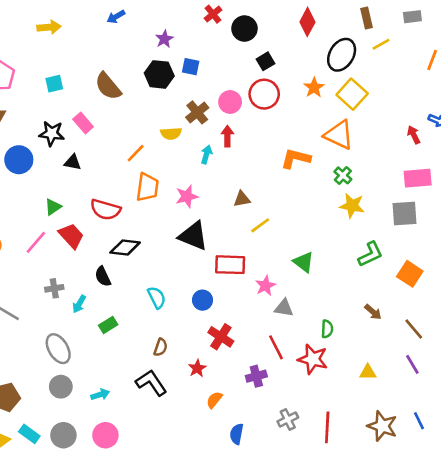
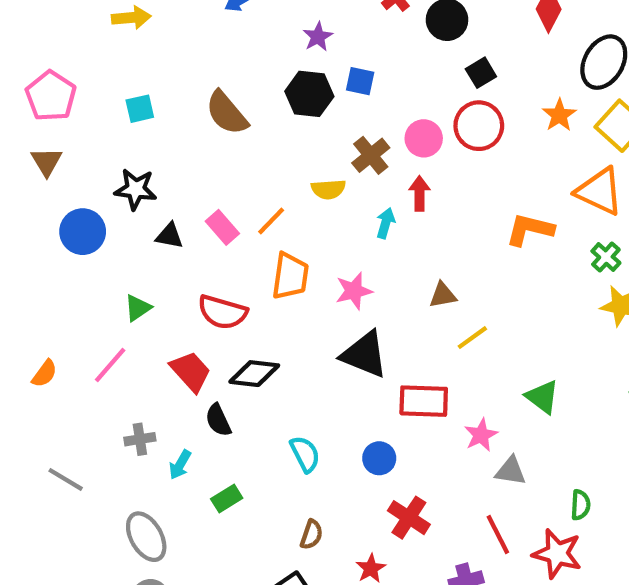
pink rectangle: (83, 123) -> (222, 227), moved
red trapezoid: (71, 236) -> (191, 371), moved

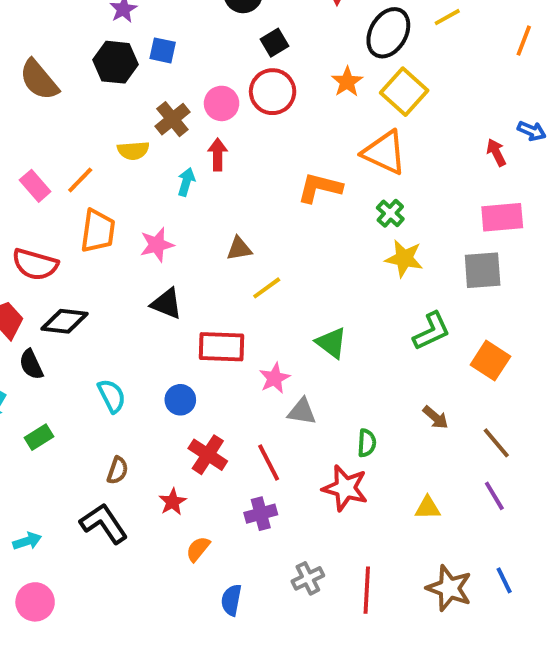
black triangle: (364, 354) -> (167, 304), size x0.7
red line: (498, 535) -> (269, 463), moved

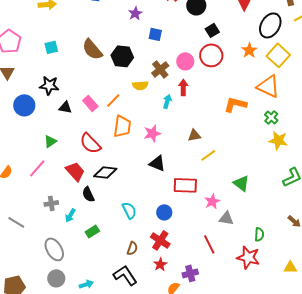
black hexagon: (116, 62) -> (122, 56), moved
red semicircle: (35, 264) -> (90, 143), turned 30
red cross: (208, 455) -> (160, 240), moved
purple cross: (261, 514) -> (190, 273), moved

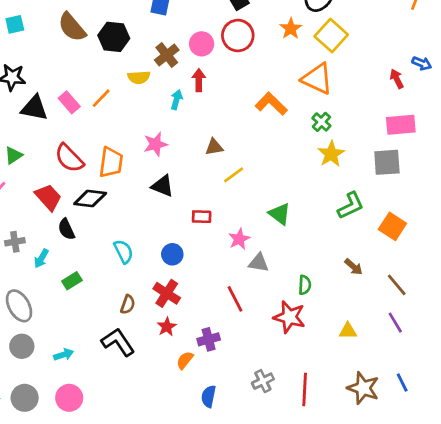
orange L-shape: (235, 104) -> (271, 104), turned 30
black triangle: (65, 107) -> (34, 108), size x1.5
orange trapezoid: (122, 126) -> (111, 162), moved
yellow star: (278, 140) -> (331, 154), turned 30
red rectangle: (185, 185) -> (202, 217), size x0.6

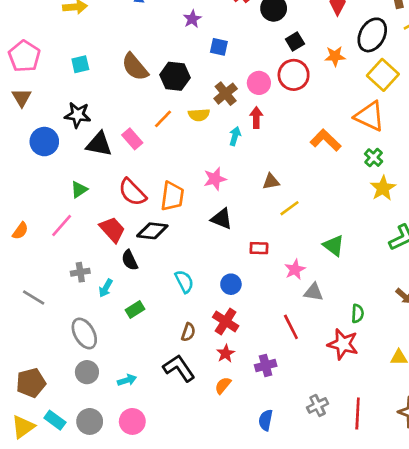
orange star: (291, 29) -> (335, 56), moved, turned 30
orange line: (101, 98) -> (163, 119), moved
orange semicircle: (185, 360) -> (223, 385), moved

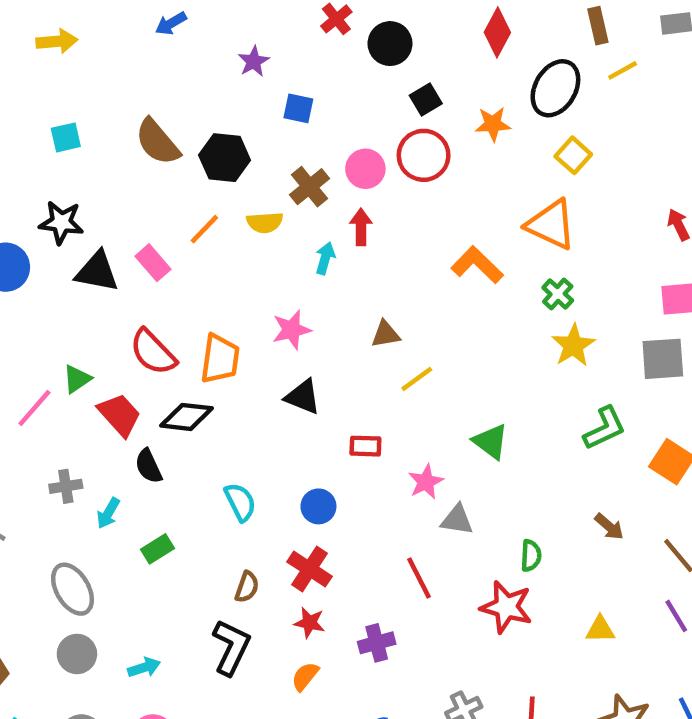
yellow square: (383, 75) -> (573, 155), size x0.7
green triangle: (79, 190) -> (77, 379), moved
red star: (226, 353) -> (310, 623), turned -30
black L-shape: (179, 368) -> (231, 647), turned 60

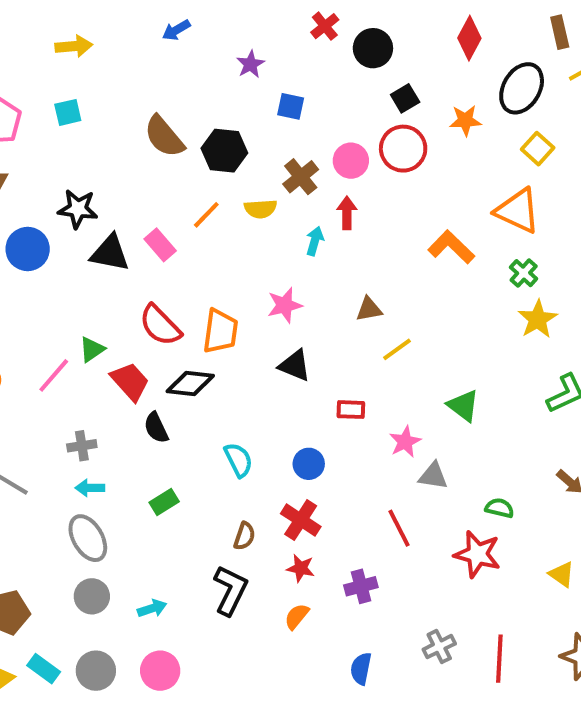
cyan square: (66, 137) -> (68, 112), moved
cyan arrow: (108, 513) -> (90, 488), moved, turned 60
green semicircle: (531, 556) -> (499, 508), turned -80
yellow triangle: (600, 629) -> (562, 574), turned 36

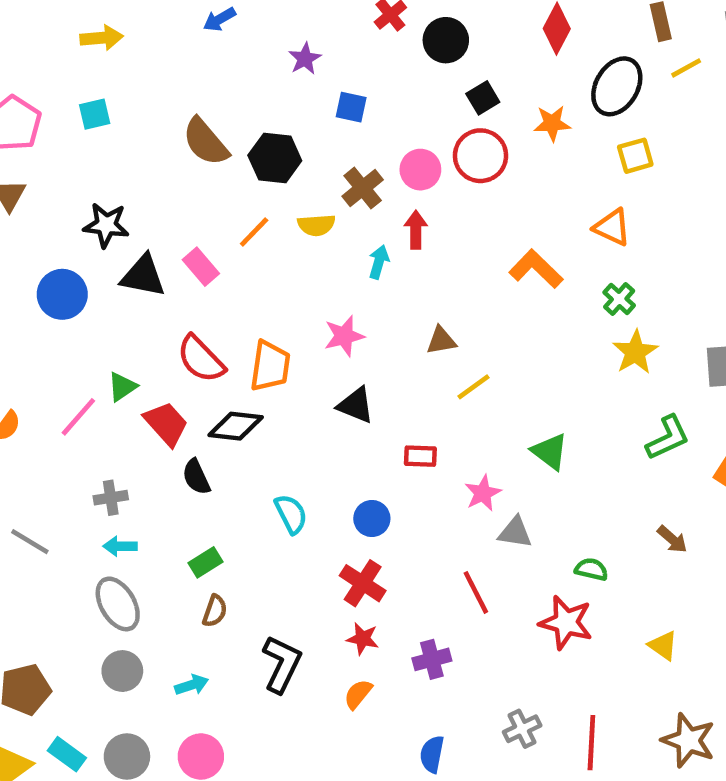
yellow square: (538, 149) -> (635, 156), turned 32
orange triangle: (518, 211) -> (612, 227), size x0.7
blue circle: (28, 249) -> (62, 294), moved
brown semicircle: (244, 536) -> (215, 611), moved

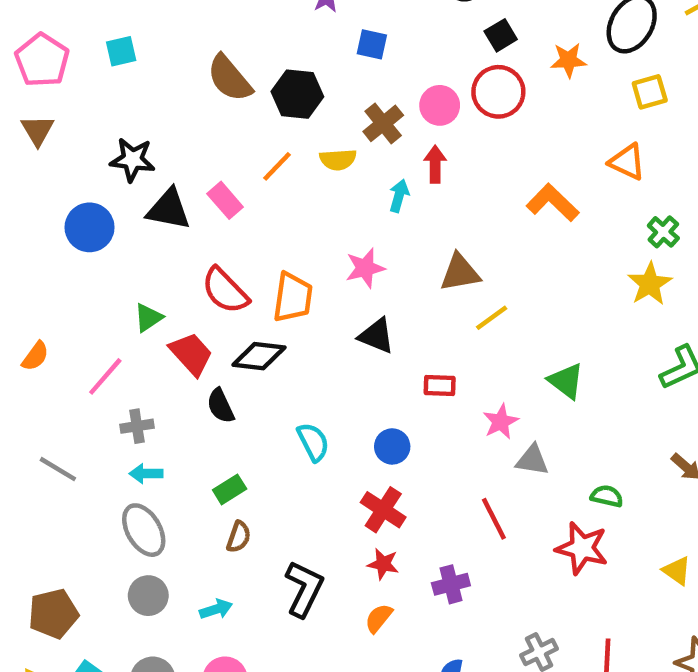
green cross: (619, 299) -> (663, 232), moved
brown triangle: (441, 341) -> (460, 273), size x1.4
pink line: (78, 417) -> (105, 376), moved

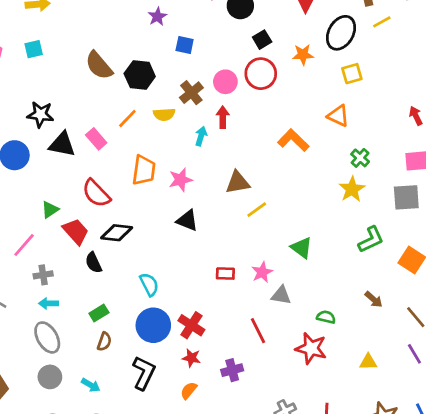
orange trapezoid: (293, 297) -> (144, 170), moved
red rectangle: (440, 385) -> (225, 274), moved
blue circle: (392, 446) -> (153, 325), moved, size x1.6
yellow triangle: (677, 571) -> (368, 362), turned -36
cyan arrow: (216, 609) -> (91, 385), turned 48

